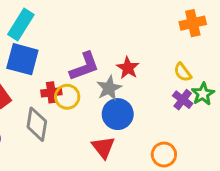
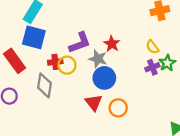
gray star: (109, 88) -> (98, 59), turned -30
purple cross: (183, 100) -> (152, 67), turned 32
orange circle: (164, 155) -> (118, 108), moved

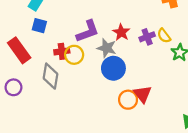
blue square: (34, 37) -> (39, 26), size x0.6
purple cross: (152, 67) -> (147, 37), moved
red triangle: (94, 103) -> (143, 94), moved

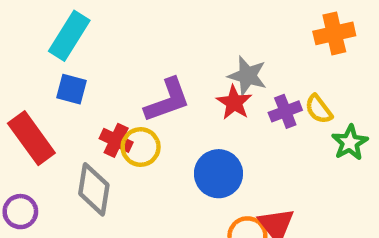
gray star: (107, 48) -> (247, 76), moved
red cross: (62, 51) -> (116, 140), turned 32

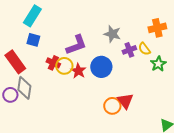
orange cross: (334, 33) -> (157, 28), moved
red star: (234, 102) -> (78, 71), moved
blue circle: (218, 174) -> (101, 67), moved
gray diamond: (94, 189) -> (24, 88), moved

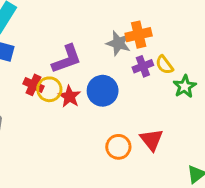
orange cross: (157, 28) -> (139, 35), moved
red triangle: (125, 101) -> (152, 140), moved

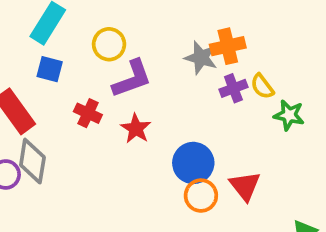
green star: (185, 86) -> (289, 115), turned -30
yellow circle: (49, 89) -> (109, 44), moved
blue circle: (103, 91) -> (193, 163), moved

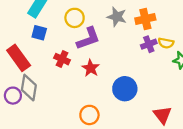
gray star: (201, 58) -> (117, 17), moved
yellow semicircle: (262, 86) -> (166, 43), turned -42
red triangle: (245, 186) -> (162, 115), moved
orange circle: (201, 196) -> (89, 115), moved

